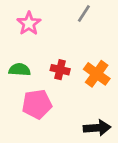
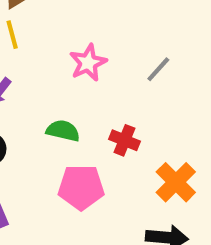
gray line: (84, 14) -> (158, 69), moved
orange cross: (97, 74) -> (176, 182), moved

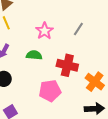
green semicircle: (63, 131) -> (34, 55), moved
red cross: (125, 140) -> (67, 65), size x1.5

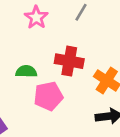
green semicircle: (34, 55) -> (26, 71), moved

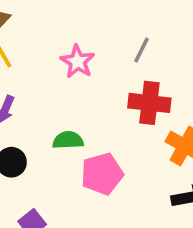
red cross: (69, 61) -> (149, 103), moved

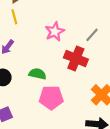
red cross: (149, 103) -> (76, 58), moved

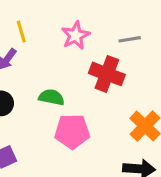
yellow line: (14, 17) -> (21, 32), moved
gray line: (92, 35) -> (130, 39), turned 40

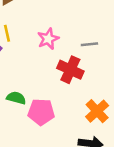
green semicircle: (52, 97) -> (16, 98), moved

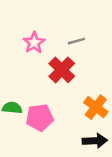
red cross: (70, 70) -> (62, 70), turned 30

